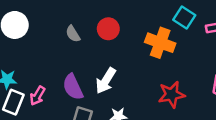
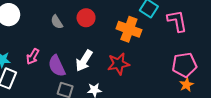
red star: (172, 95) -> (118, 64), moved
pink arrow: (37, 96) -> (33, 56), moved

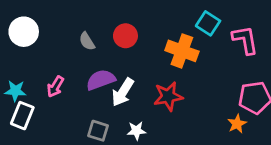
purple semicircle: (57, 66) -> (101, 80), moved, turned 95
orange star: (186, 85) -> (237, 124), moved

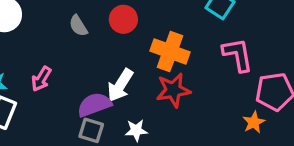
pink L-shape: (245, 40) -> (238, 55), moved
orange cross: (182, 51) -> (170, 51), moved
purple semicircle: (101, 80) -> (94, 105), moved

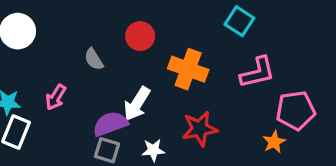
gray semicircle: (78, 26) -> (94, 59), moved
pink L-shape: (238, 55) -> (258, 72), turned 87
red star: (173, 90) -> (200, 129), moved

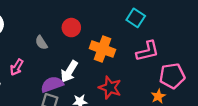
red star: (200, 129) -> (110, 88), turned 30

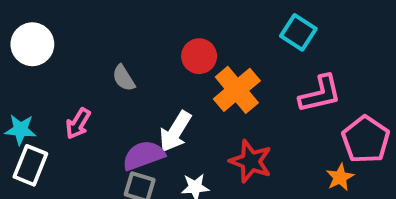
red circle: (71, 28) -> (199, 56), moved
orange cross: (102, 49) -> (237, 90), turned 30
pink pentagon: (172, 76) -> (366, 140), turned -30

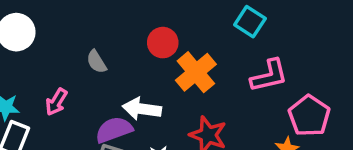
white arrow: (175, 132) -> (142, 109), turned 66

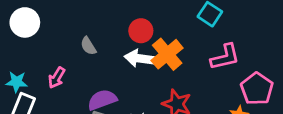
white arrow: (142, 109) -> (139, 58), moved

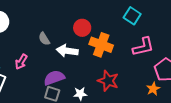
orange cross: (167, 54) -> (101, 45), turned -30
white arrow: (139, 58) -> (67, 51), moved

